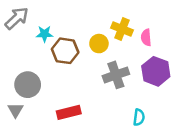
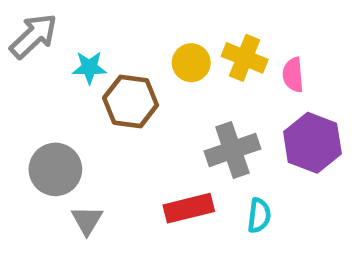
yellow circle: (99, 44) -> (191, 63), moved
gray triangle: (16, 110) -> (87, 220), moved
red rectangle: (69, 112) -> (189, 208), moved
cyan semicircle: (139, 117) -> (259, 215), moved

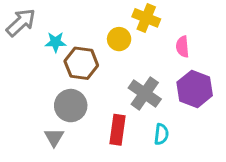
yellow cross: (245, 58) -> (146, 18), moved
gray cross: (232, 150) -> (145, 93), turned -36
gray circle: (55, 169) -> (71, 106), moved
red rectangle: (189, 208) -> (118, 130), turned -68

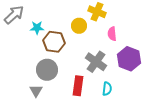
pink semicircle: (183, 47) -> (112, 34), moved

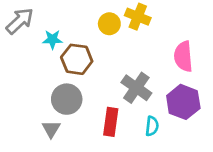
yellow circle: (79, 26) -> (109, 24), moved
pink semicircle: (112, 34) -> (183, 56), moved, size x1.5
purple hexagon: (129, 59) -> (183, 102), moved

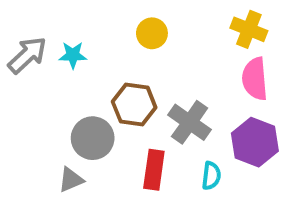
yellow cross: (138, 17) -> (249, 29), moved
gray arrow: (20, 21) -> (27, 55), moved
brown hexagon: (77, 59) -> (134, 105), moved
gray triangle: (51, 129) -> (71, 180), turned 36

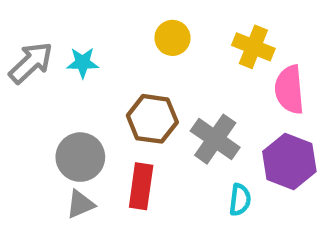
yellow cross: (249, 29) -> (253, 47), moved
gray circle: (93, 138) -> (80, 157), moved
red rectangle: (154, 170) -> (141, 186), moved

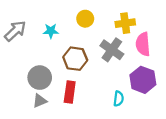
yellow cross: (253, 47) -> (125, 23), turned -30
cyan star: (83, 63) -> (51, 31), moved
gray cross: (215, 139) -> (112, 50), moved

